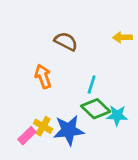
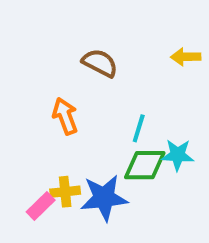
green diamond: (96, 109) -> (145, 165), turned -44
cyan star: (117, 115) -> (178, 155), moved
yellow cross: (43, 126) -> (65, 192), turned -36

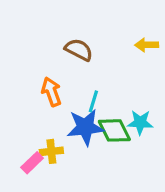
cyan line: (139, 128) -> (93, 101), moved
green diamond: (145, 165) -> (114, 130), turned 64
blue star: (104, 198) -> (85, 127), moved

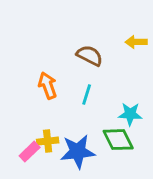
brown semicircle: (79, 50) -> (90, 55), moved
blue star: (85, 127) -> (78, 152), moved
green diamond: (114, 130) -> (118, 140), moved

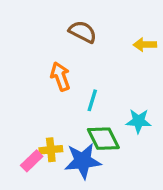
brown semicircle: (90, 55) -> (83, 32), moved
orange arrow: (48, 86) -> (60, 76), moved
green diamond: (118, 140) -> (103, 139), moved

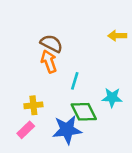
brown semicircle: (83, 32) -> (51, 43), moved
yellow cross: (51, 150) -> (33, 105), moved

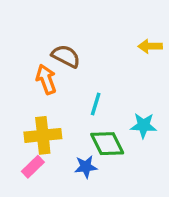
orange arrow: (49, 61) -> (46, 79), moved
yellow cross: (33, 105) -> (43, 135), size x1.5
blue star: (67, 130) -> (86, 167), size x0.6

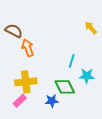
yellow arrow: (150, 46) -> (91, 28), turned 48
brown semicircle: (66, 56) -> (14, 31), moved
cyan line: (96, 104) -> (72, 61), moved

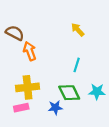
yellow arrow: (91, 28) -> (78, 30), moved
cyan star: (87, 76) -> (97, 92), moved
pink rectangle: (20, 101) -> (21, 108), turned 32

